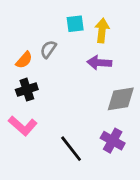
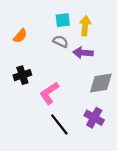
gray semicircle: (48, 49) -> (61, 41), moved, turned 80
orange semicircle: (24, 60) -> (20, 36), moved
pink L-shape: (23, 126) -> (49, 93), moved, turned 105

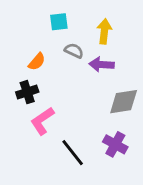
cyan square: (63, 20) -> (59, 22), moved
orange semicircle: (20, 36) -> (37, 62), moved
pink L-shape: (49, 93) -> (42, 121), moved

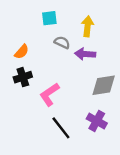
orange semicircle: (37, 62) -> (22, 52), moved
pink L-shape: (42, 121) -> (49, 94), moved

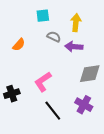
black cross: (23, 77) -> (12, 94), moved

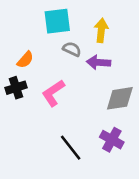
cyan square: (43, 16) -> (57, 21), size x1.5
pink L-shape: (43, 82) -> (53, 93), moved
black cross: (12, 94) -> (16, 88), moved

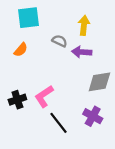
cyan square: (57, 21) -> (28, 18), moved
black cross: (16, 88) -> (17, 100), moved
pink L-shape: (53, 93) -> (44, 96), moved

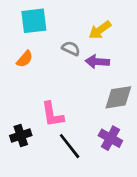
yellow arrow: (84, 25) -> (100, 30), turned -132
pink L-shape: (44, 96) -> (52, 114), turned -65
black cross: (17, 100) -> (21, 136), moved

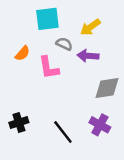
cyan square: (34, 21) -> (47, 19), moved
pink L-shape: (52, 114) -> (49, 68), moved

